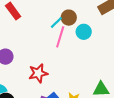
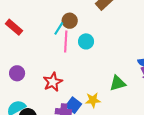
cyan circle: (84, 32) -> (86, 41), moved

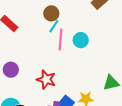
brown circle: (70, 21) -> (51, 13), moved
red star: (53, 82) -> (46, 80), turned -30

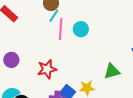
red star: (46, 80) -> (47, 69), turned -30

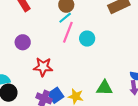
purple circle: (11, 60) -> (23, 42), moved

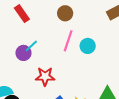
cyan line: (65, 18) -> (31, 46), moved

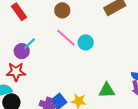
pink line: (68, 41) -> (66, 38), turned -65
red star: (45, 76) -> (16, 72), moved

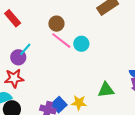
brown circle: (62, 10) -> (56, 24), moved

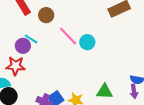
brown circle: (56, 24) -> (46, 15), moved
cyan line: (25, 49) -> (31, 39), turned 72

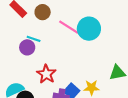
cyan circle: (87, 42) -> (89, 29), size x1.5
red star: (16, 66) -> (46, 74), moved, turned -30

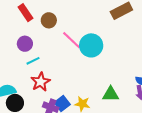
cyan line: (34, 39) -> (33, 61), moved, turned -56
purple circle: (27, 47) -> (25, 44), moved

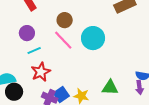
brown circle: (49, 20) -> (65, 20), moved
pink line: (72, 40) -> (63, 40), moved

